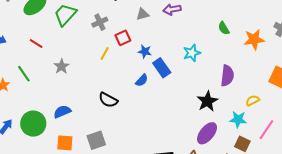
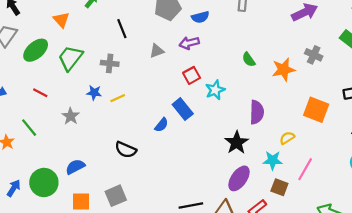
gray cross: (100, 22) -> (110, 63), turned 35
red square: (123, 38) -> (192, 75), moved
blue star: (145, 51) -> (94, 93), moved
yellow line: (105, 54) -> (118, 98), turned 40

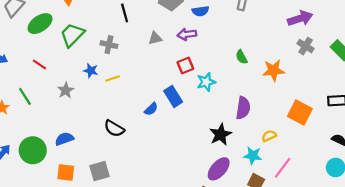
gray cross: (314, 55) -> (306, 46), moved

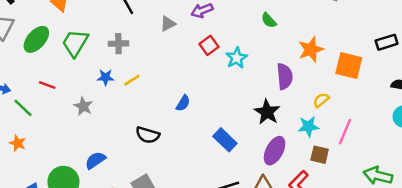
orange star: (273, 70) -> (311, 49), moved
green line: (25, 96) -> (23, 108), moved
blue rectangle: (173, 96) -> (225, 140), moved

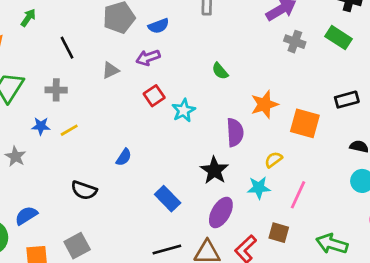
brown square: (320, 155) -> (279, 233), moved

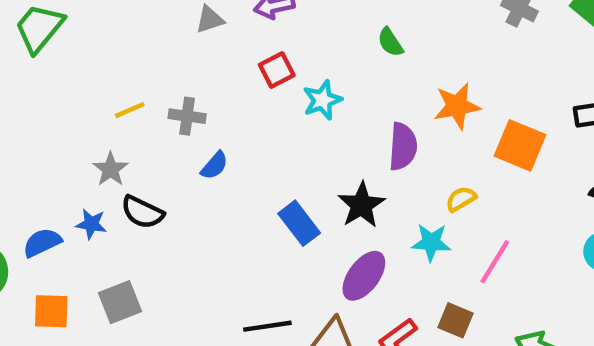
gray cross: (56, 90) -> (187, 116), moved
blue star: (41, 126) -> (91, 224), moved
gray star: (15, 156) -> (110, 169), moved
blue rectangle: (168, 199) -> (299, 223), moved

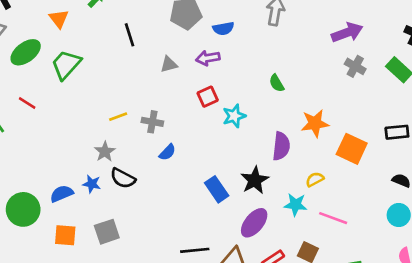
pink line: (495, 262) -> (333, 218), turned 76

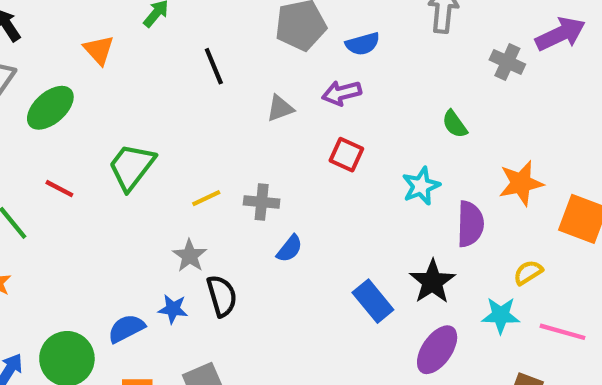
green trapezoid: (66, 65) -> (132, 167), moved
gray cross: (355, 66) -> (507, 62), moved
red square: (208, 97) -> (346, 155), turned -36
cyan star: (234, 116) -> (421, 186), moved
black semicircle: (123, 178) -> (222, 296), turned -130

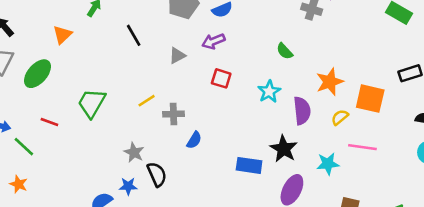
orange triangle: (99, 50) -> (62, 35), turned 36
yellow line: (206, 198) -> (147, 101), moved
yellow semicircle: (528, 272) -> (340, 117), moved
blue rectangle: (373, 301) -> (249, 165), turned -35
pink line: (562, 332) -> (362, 147), moved

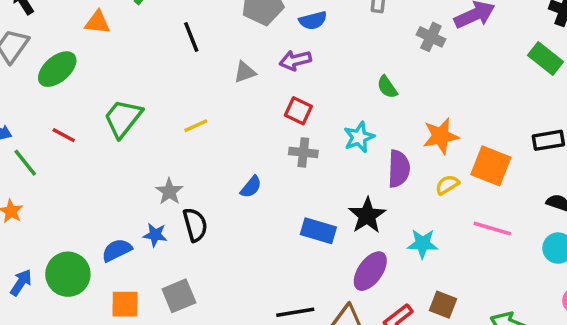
orange triangle: (62, 35) -> (97, 22), turned 42
gray cross: (173, 114) -> (303, 152), moved
pink line: (362, 147) -> (492, 228), moved

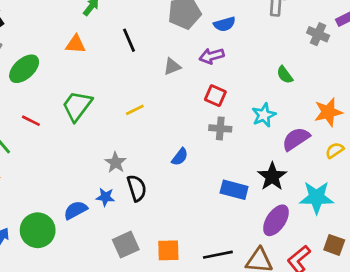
orange triangle: (97, 22) -> (76, 44), moved
purple semicircle: (399, 169) -> (296, 139), turned -124
cyan star: (423, 244) -> (317, 197), size x1.4
orange square: (125, 304) -> (168, 250), moved

